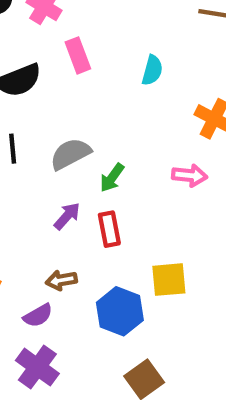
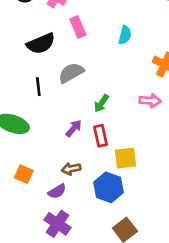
gray semicircle: (70, 154) -> (71, 73), moved
yellow square: (169, 280) -> (126, 158), moved

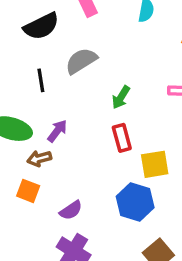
purple arrow: (74, 128) -> (57, 131), moved
brown arrow: (71, 169) -> (39, 158), moved

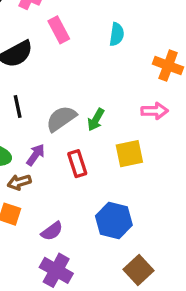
gray semicircle: (81, 61) -> (61, 119), moved
red rectangle: (122, 138) -> (77, 164), moved
yellow square: (155, 164) -> (129, 154), moved

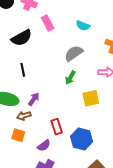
cyan semicircle: (117, 34) -> (83, 26), turned 104
gray semicircle: (61, 119) -> (74, 53), moved
red rectangle: (77, 164) -> (57, 127), moved

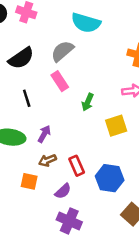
pink rectangle: (48, 23) -> (60, 81), moved
cyan semicircle: (83, 26) -> (86, 23), moved, size x1.6
gray semicircle: (74, 53) -> (62, 51), moved
brown arrow: (24, 116) -> (47, 160), moved

